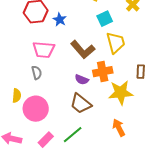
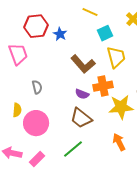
pink trapezoid: (44, 50) -> (18, 54), moved, turned -115
pink rectangle: (46, 140) -> (37, 159), moved

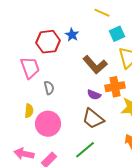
red hexagon: (36, 26) -> (48, 42), moved
pink trapezoid: (18, 54) -> (30, 68), moved

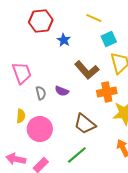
red hexagon: (48, 42) -> (41, 21), moved
purple semicircle: (94, 95) -> (62, 91), moved

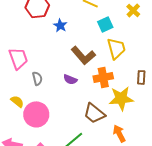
purple semicircle: (62, 91) -> (70, 79), moved
yellow semicircle: (21, 116) -> (17, 101), turned -56
brown trapezoid: (85, 124) -> (94, 113), moved

